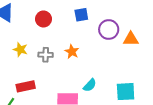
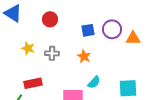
blue square: (81, 15) -> (88, 30), moved
orange star: (72, 52) -> (84, 56), moved

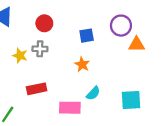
purple circle: (112, 29) -> (121, 26), moved
gray cross: (52, 53) -> (40, 49), moved
red rectangle: (33, 83) -> (37, 89), moved

